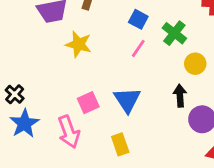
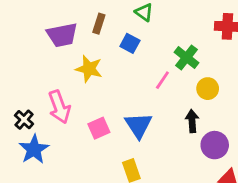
blue square: (138, 19) -> (130, 43), moved
pink line: (138, 48) -> (162, 80), moved
pink arrow: (69, 132) -> (59, 107), moved

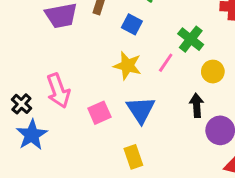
yellow star: (89, 69) -> (127, 66), moved

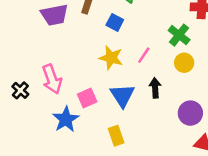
green cross: (191, 39) -> (179, 35), moved
black arrow: (197, 105) -> (155, 88), moved
blue star: (32, 135) -> (66, 119), moved

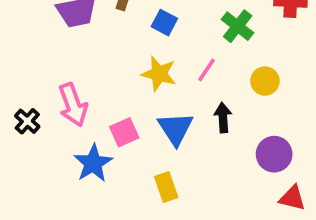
green cross: (179, 35) -> (238, 26), moved

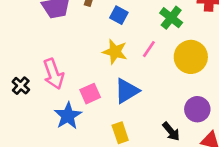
yellow circle: (265, 81) -> (191, 57), size x1.6
black arrow: (223, 118) -> (171, 131), moved, turned 144
blue triangle: (175, 129) -> (127, 91), turned 32

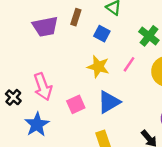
blue star: (68, 116) -> (37, 124), moved

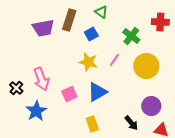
brown rectangle: (76, 17) -> (69, 20), size x1.5
blue square: (102, 34) -> (91, 34), turned 32

